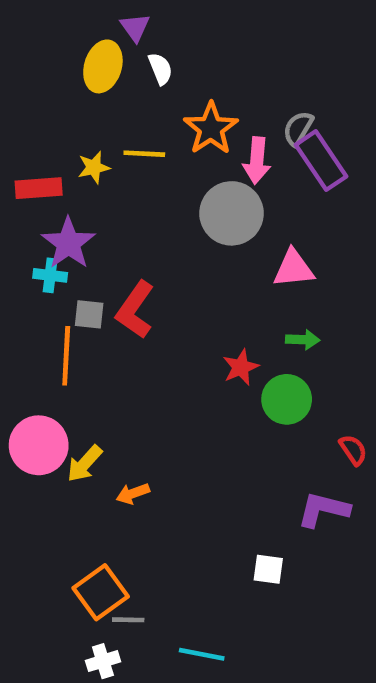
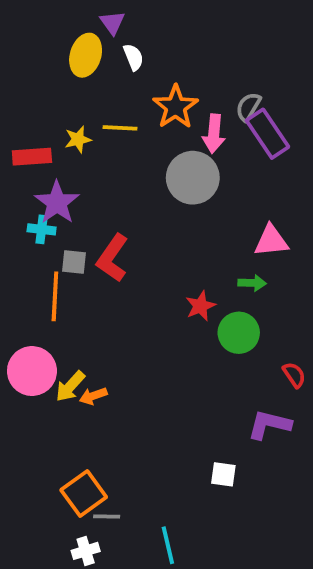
pink triangle: (294, 268) -> (271, 241), moved
orange arrow: (133, 494) -> (93, 396), moved
cyan line: (202, 654) -> (168, 545), turned 66

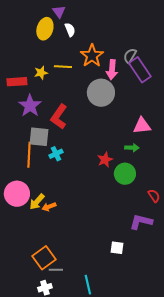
cyan cross: (42, 229) -> (56, 154), moved, turned -32
red L-shape: (112, 258) -> (59, 117), moved
gray square: (74, 262) -> (39, 137), size x1.5

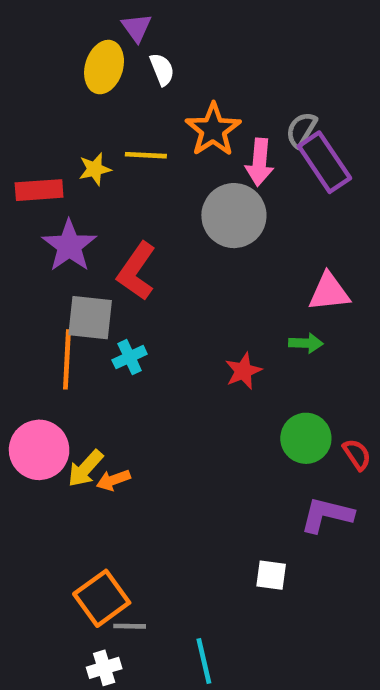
green circle: (125, 174) -> (306, 438), moved

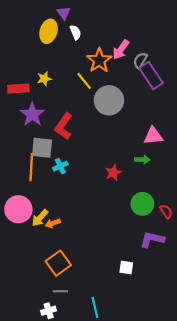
yellow line: (146, 155) -> (84, 81), moved, turned 48
pink arrow: (259, 162) -> (121, 50), moved, turned 30
orange square: (102, 598) -> (58, 263), moved

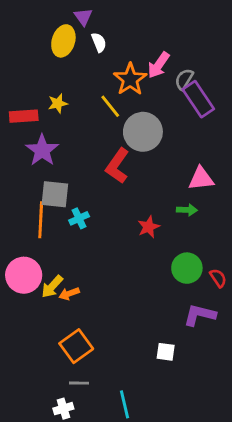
red L-shape: (64, 126) -> (117, 166), moved

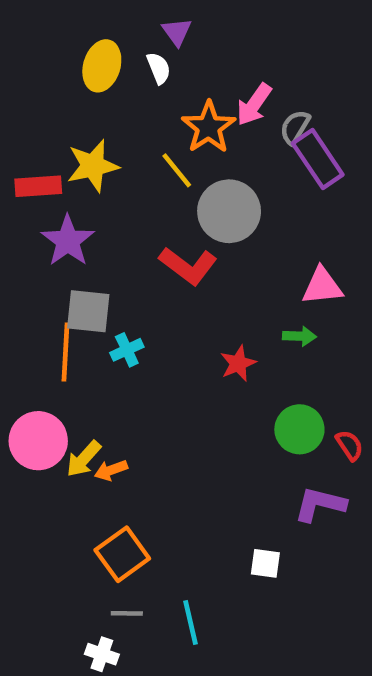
purple triangle: (83, 17) -> (177, 32), moved
yellow star: (58, 103) -> (93, 166), size x1.6
red L-shape: (117, 166) -> (188, 266), turned -88
cyan line: (124, 404) -> (190, 622), moved
white cross: (63, 409) -> (102, 654), turned 36

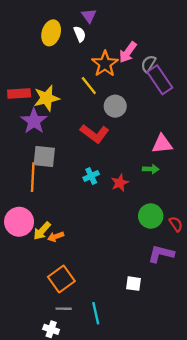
yellow star: (93, 166) -> (47, 98), moved
gray circle: (229, 211) -> (115, 106), size x0.7
cyan cross: (127, 350) -> (91, 176), moved

